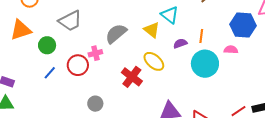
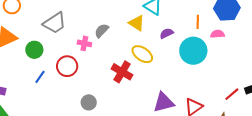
gray semicircle: (116, 34) -> (102, 31), size x0.7
orange line: (201, 36) -> (198, 22), moved
pink cross: (95, 53) -> (84, 43), moved, turned 32

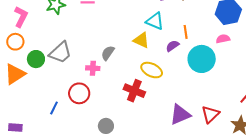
orange line: (198, 22) -> (186, 32), moved
green circle: (34, 50) -> (36, 59), moved

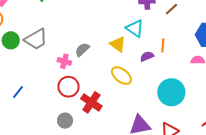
cyan circle: (202, 59) -> (171, 92), moved
red cross: (134, 91) -> (91, 102), moved
red circle: (79, 93) -> (68, 87), moved

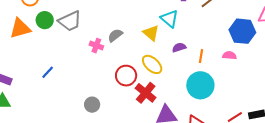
orange line: (163, 45) -> (201, 56), moved
red circle: (68, 87) -> (126, 76), moved
red cross: (91, 102) -> (146, 93), moved

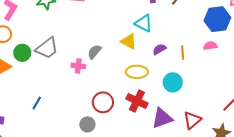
yellow ellipse: (152, 64) -> (137, 72), turned -30
red circle: (126, 76) -> (103, 102), moved
cyan circle: (200, 85) -> (173, 82), moved, size x0.7

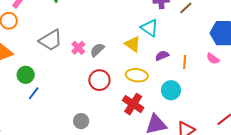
pink semicircle: (210, 46) -> (213, 59), turned -144
green circle: (22, 53) -> (26, 75), moved
pink cross: (78, 66) -> (78, 48), moved, turned 32
red circle: (103, 102) -> (99, 80), moved

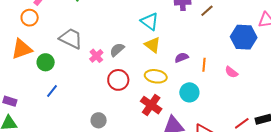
cyan triangle: (150, 28) -> (150, 22), moved
gray trapezoid: (51, 40) -> (71, 38), turned -125
pink cross: (78, 48) -> (96, 56), moved
pink semicircle: (213, 59) -> (231, 72), moved
green circle: (26, 75) -> (46, 62), moved

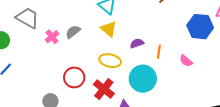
red circle: (118, 80) -> (74, 77), moved
cyan circle: (189, 92) -> (143, 79), size x1.4

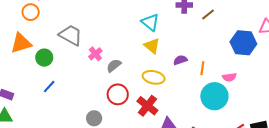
gray semicircle: (73, 32) -> (114, 66), moved
pink semicircle: (186, 61) -> (229, 77), turned -48
cyan circle: (143, 79) -> (214, 96), moved

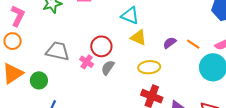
orange line: (202, 68) -> (193, 44), turned -48
red circle: (118, 94) -> (101, 46), moved

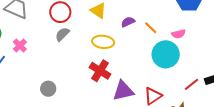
pink cross: (87, 62) -> (20, 46), moved

